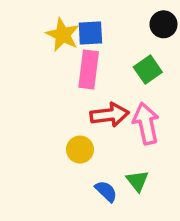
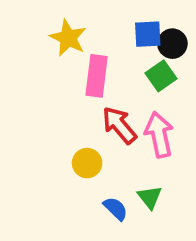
black circle: (163, 24) -> (172, 44), moved
blue square: (90, 33) -> (148, 34), moved
red arrow: (110, 115) -> (119, 125), turned -123

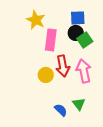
black circle: (172, 44) -> (76, 33), moved
red arrow: (119, 125) -> (63, 66), turned -150
yellow circle: (87, 163) -> (46, 75), moved

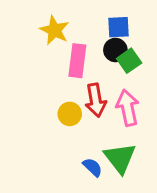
green triangle: (79, 104) -> (120, 158), size x1.6

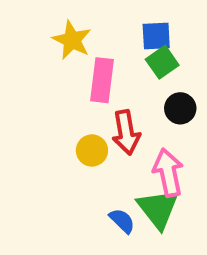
black circle: (115, 50) -> (180, 108), moved
green square: (129, 61) -> (162, 62), moved
pink arrow: (128, 108) -> (168, 173), moved

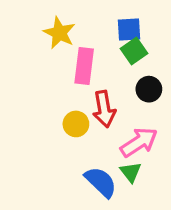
pink arrow: (168, 173) -> (139, 142), turned 69
green triangle: (158, 209) -> (131, 172), size x0.6
blue semicircle: (122, 221) -> (101, 182), size x1.5

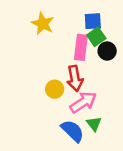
pink rectangle: (84, 66) -> (81, 47), moved
black circle: (149, 89) -> (107, 51), moved
pink arrow: (139, 142) -> (83, 102), moved

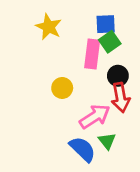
black circle: (107, 51) -> (118, 76), moved
red arrow: (75, 78) -> (121, 97), moved
yellow circle: (55, 89) -> (62, 88), moved

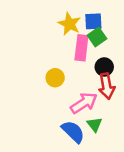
yellow star: (49, 27) -> (69, 24), moved

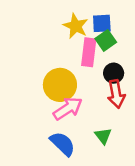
yellow circle: (55, 78) -> (60, 85), size x1.6
pink arrow: (84, 103) -> (68, 108), moved
blue semicircle: (73, 132) -> (63, 144), moved

